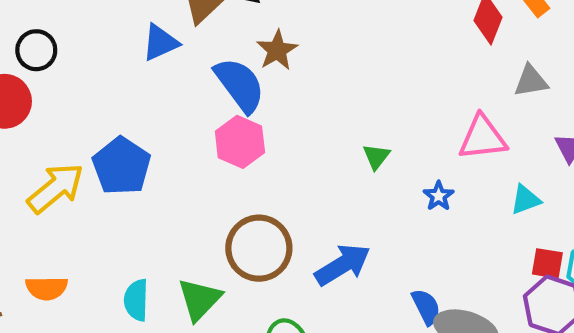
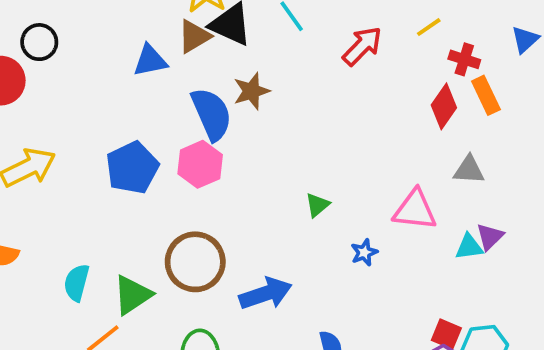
blue pentagon: (121, 166) -> (132, 168), moved
cyan triangle: (525, 200) -> (469, 247), moved

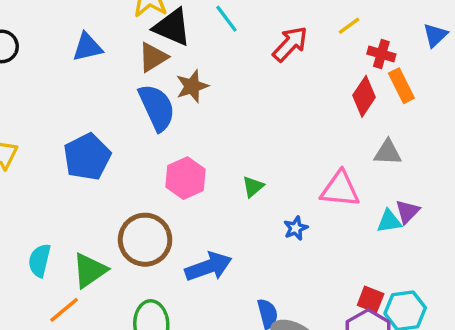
brown triangle: (194, 36) -> (153, 57), moved
blue triangle: (150, 61) -> (87, 47), moved
pink hexagon: (200, 164) -> (185, 178), moved

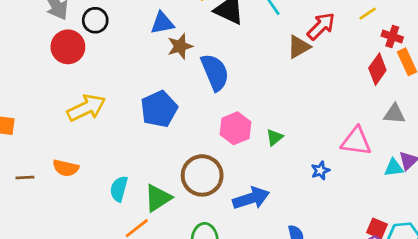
brown triangle: (153, 57) -> (299, 47), moved
brown star: (192, 86) -> (180, 46), moved
green triangle: (253, 187) -> (274, 137), moved

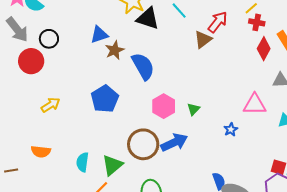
red cross: (392, 36) -> (257, 22), moved
yellow arrow: (86, 108) -> (51, 105), size x0.7
brown line: (25, 177) -> (11, 170), moved
blue arrow: (251, 198) -> (174, 142), moved

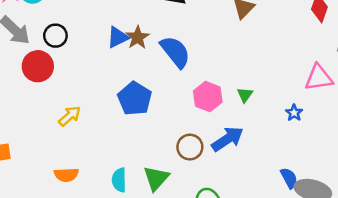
blue triangle: (99, 35) -> (118, 37), moved
brown circle: (143, 144) -> (190, 147), size x0.7

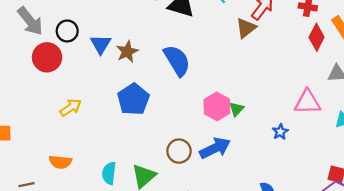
blue triangle: (118, 37) -> (101, 44), moved, turned -40
brown star: (138, 37) -> (127, 52), moved
pink hexagon: (208, 97) -> (217, 106), moved

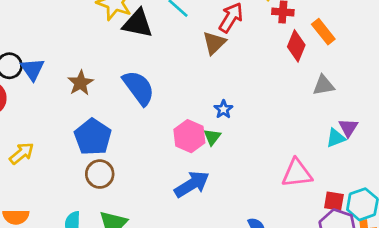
blue triangle: (101, 44) -> (32, 69), moved
pink triangle: (307, 102) -> (297, 173), moved
blue star: (280, 132) -> (223, 109), moved
brown circle: (179, 151) -> (100, 174), moved

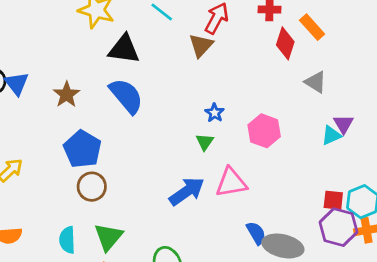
black triangle: (138, 23) -> (124, 49), moved
gray triangle: (324, 85) -> (316, 82), turned 45
pink hexagon: (189, 136) -> (264, 131), moved
pink triangle: (297, 173) -> (231, 182), moved

